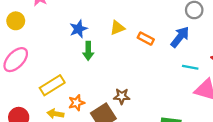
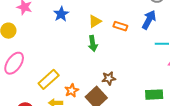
blue star: (78, 29) -> (61, 14), moved
green arrow: (88, 51) -> (93, 44), moved

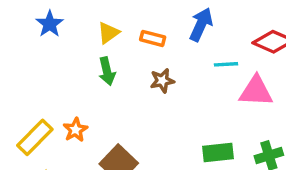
brown star: (109, 78) -> (162, 81), moved
orange star: (72, 90) -> (75, 130), moved

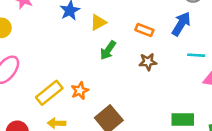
yellow triangle: (108, 33) -> (98, 22), moved
green arrow: (107, 71) -> (108, 50), turned 42

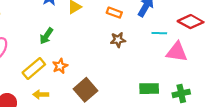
green arrow: (108, 50) -> (46, 36), moved

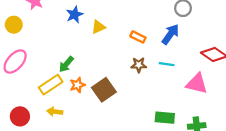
cyan line: (159, 33) -> (167, 64), moved
green arrow: (46, 36) -> (66, 64), moved
brown square: (86, 90) -> (104, 90), moved

